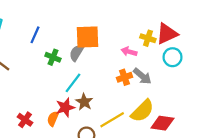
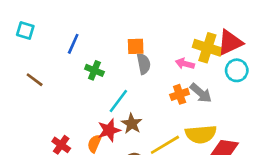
orange square: (88, 37) -> (136, 46), size x0.6
yellow cross: (148, 38) -> (207, 48), size x1.5
gray semicircle: (76, 53) -> (144, 64), moved, turned 138
yellow semicircle: (142, 111) -> (201, 134), turned 40

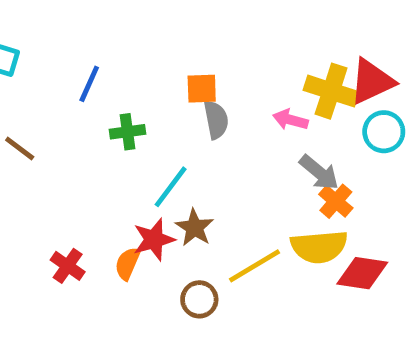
green cross: (94, 70) -> (127, 132), turned -30
orange cross: (180, 94) -> (336, 201), moved, turned -30

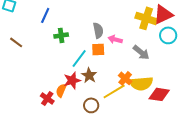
orange square: (202, 89) -> (98, 49), moved
pink arrow: (290, 120) -> (115, 39), moved
orange cross: (336, 201) -> (125, 78), moved
red cross: (68, 266) -> (47, 98), moved

